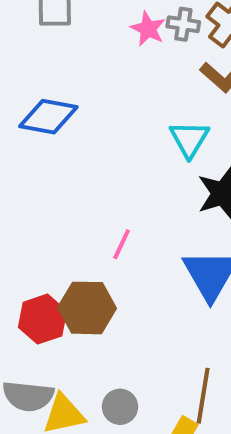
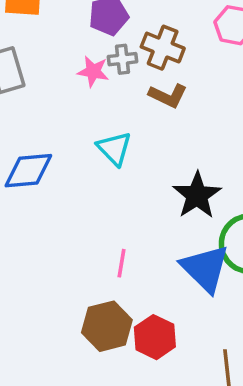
cyan triangle: (189, 139) -> (114, 149), moved
red hexagon: (42, 319) -> (155, 337), moved

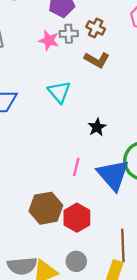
brown cross: (163, 48) -> (96, 28), size x0.7
black star: (197, 195) -> (97, 127), moved, size x0.6
pink line: (122, 263) -> (76, 167), moved

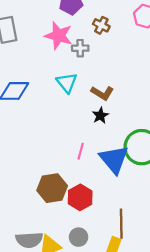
gray cross: (69, 34) -> (80, 48), moved
pink star: (49, 40) -> (59, 36), size x1.5
brown L-shape: (97, 60) -> (102, 93), moved

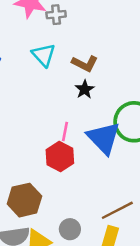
brown hexagon: (52, 188) -> (24, 200), moved
red hexagon: (80, 197) -> (60, 157), moved
brown line: (121, 224) -> (117, 210), turned 68

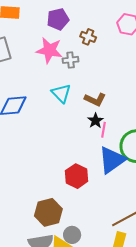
pink line: (65, 132) -> (104, 130), moved
blue triangle: (104, 138) -> (112, 160), turned 40
gray circle: (70, 229) -> (72, 235), moved

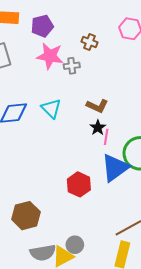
purple pentagon: (58, 19) -> (42, 26), moved
cyan triangle: (61, 93) -> (51, 108), moved
brown hexagon: (48, 212) -> (26, 216), moved

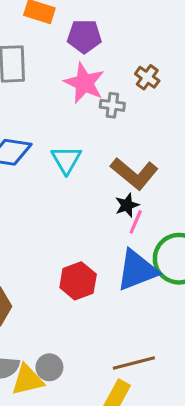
brown L-shape: (97, 106) -> (134, 173), size x1.4

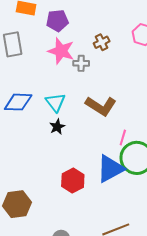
brown cross: (147, 77) -> (102, 42), turned 35
black star: (127, 205) -> (57, 127), moved
pink line: (136, 222) -> (123, 138), moved

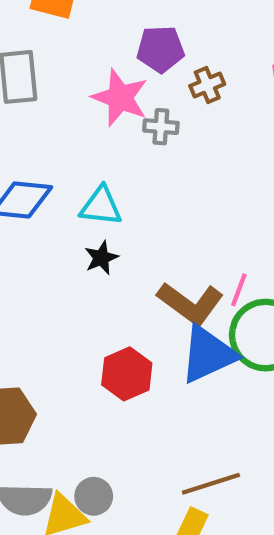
purple pentagon: (57, 21) -> (160, 49), moved
cyan triangle: (55, 102) -> (101, 206), turned -50
brown L-shape: (101, 106) -> (190, 303), moved

